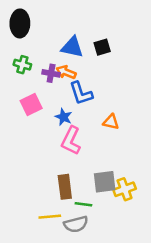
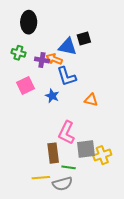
black ellipse: (20, 23) -> (29, 22), moved
blue triangle: (72, 47) -> (68, 47), moved
pink L-shape: (71, 141) -> (66, 133), moved

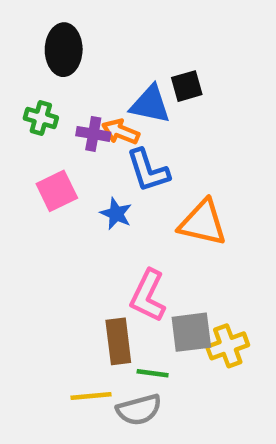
orange triangle: (91, 100) -> (203, 223), size x1.6

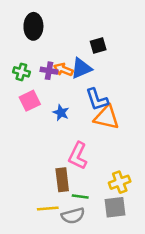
blue triangle: (150, 104) -> (81, 68), moved, turned -35
green cross: (41, 118) -> (21, 72), moved
blue L-shape: (148, 170) -> (97, 99), moved
gray square: (191, 332) -> (115, 207), moved

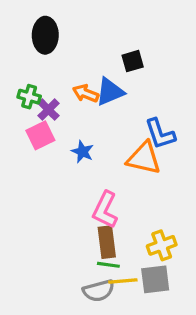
purple cross: (49, 71) -> (48, 110), moved, turned 35
blue L-shape: (97, 99) -> (160, 134), moved
brown rectangle: (62, 180) -> (107, 242), moved
yellow line: (48, 209) -> (123, 281), moved

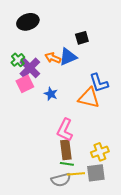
black ellipse: (45, 35) -> (28, 22), turned 70
green cross: (29, 97) -> (18, 60), turned 32
purple cross: (48, 110) -> (30, 68), size x1.5

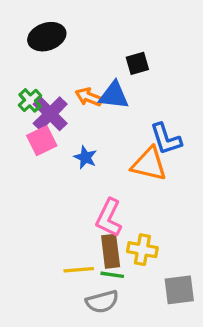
blue triangle: (68, 57) -> (114, 95), turned 30
yellow cross: (100, 152) -> (142, 250), moved, turned 30
gray square: (96, 173) -> (179, 290), moved
yellow line: (76, 174) -> (79, 270), moved

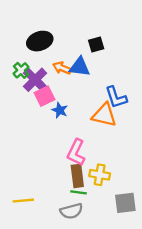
black ellipse: (47, 37) -> (40, 41), moved
pink square: (42, 141) -> (44, 96), moved
yellow line: (79, 270) -> (23, 201), moved

